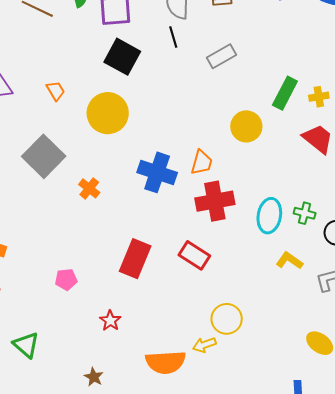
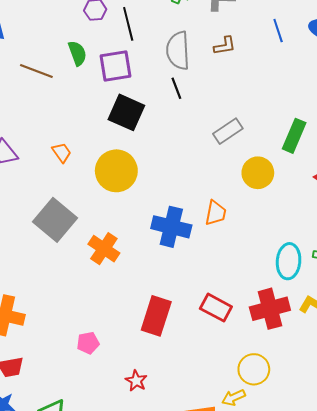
gray rectangle: (221, 56) -> (228, 131), moved
orange cross: (89, 188) -> (104, 249), size x1.4
red cross: (215, 201) -> (270, 309), moved

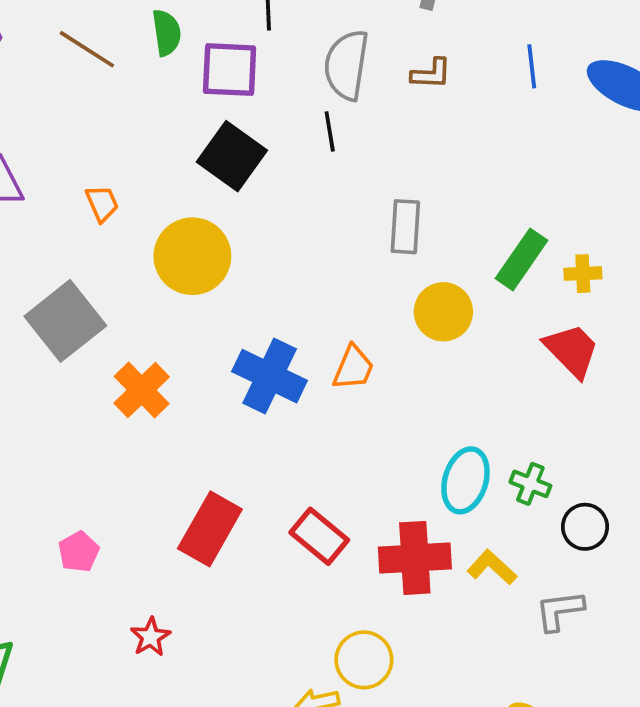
gray rectangle: (228, 131) -> (405, 227), turned -64
pink pentagon: (88, 343) -> (79, 552), turned -30

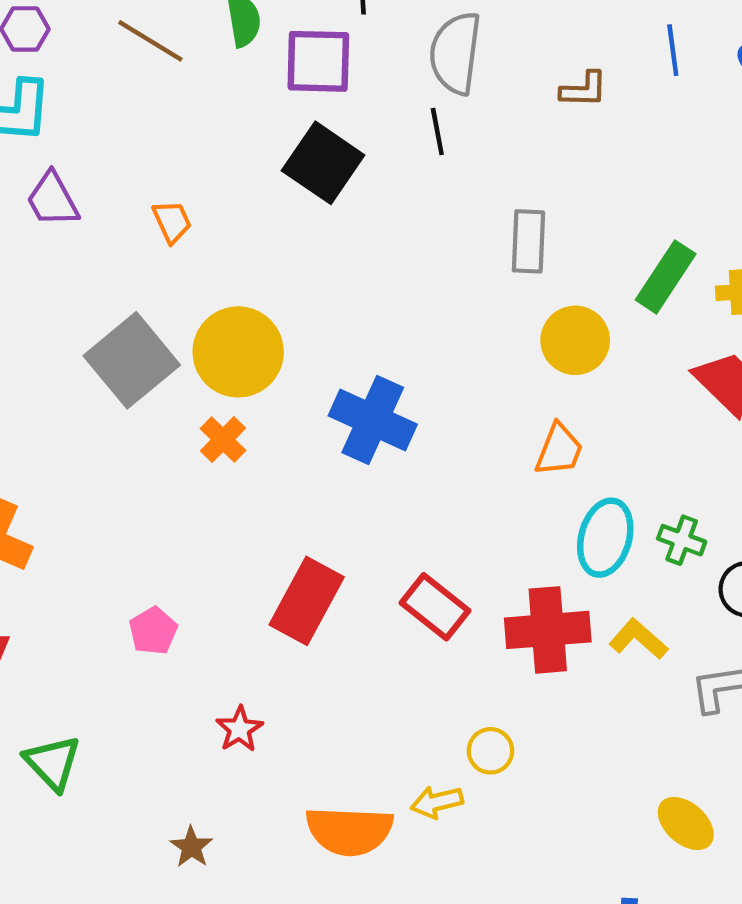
brown L-shape: (431, 74) -> (584, 90), moved
yellow circle: (192, 256) -> (238, 352), moved
orange trapezoid: (353, 368) -> (559, 450), moved
orange cross: (142, 390) -> (223, 440), size x0.7
yellow circle: (364, 660) -> (490, 751), size x0.7

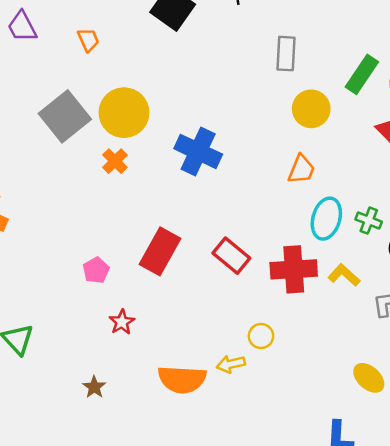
pink pentagon: (153, 631) -> (96, 270), moved

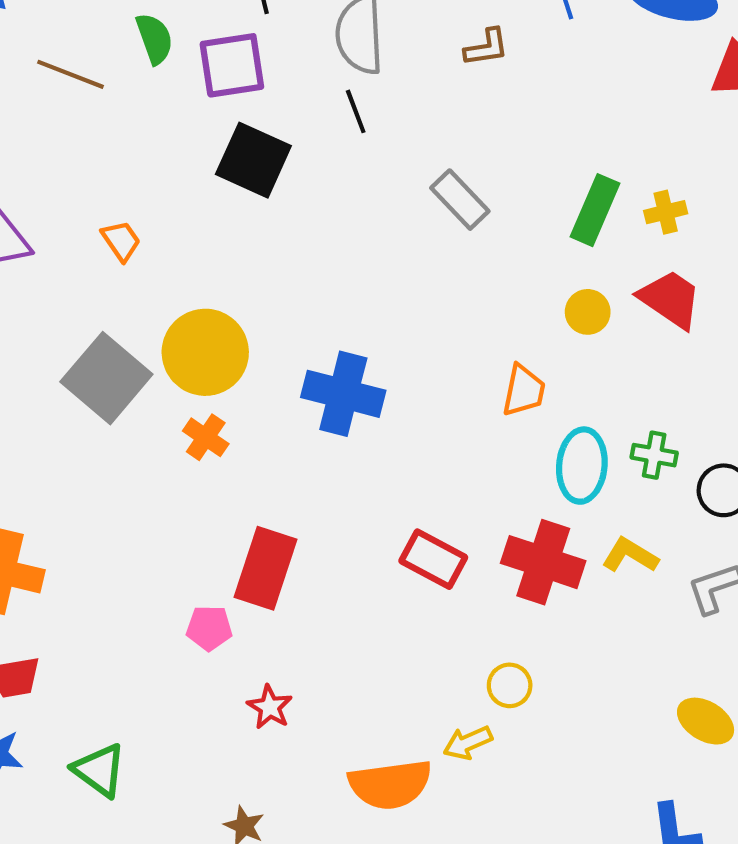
gray rectangle: (286, 54) -> (460, 200), turned -36
yellow circle: (311, 109) -> (588, 312), moved, size x0.7
red rectangle: (160, 251) -> (266, 568), moved
red cross: (294, 269) -> (543, 562), turned 33
pink pentagon: (96, 270) -> (209, 628), turned -30

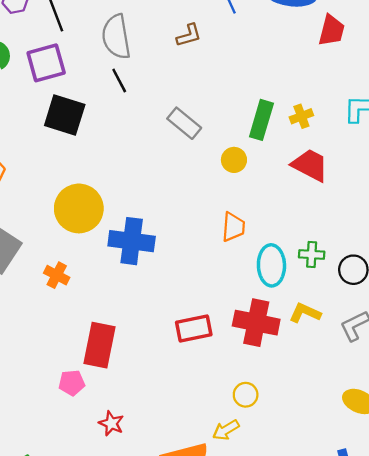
yellow circle: (588, 312) -> (234, 160), moved
yellow circle: (205, 352) -> (79, 208), moved
red rectangle: (433, 559) -> (194, 328), turned -33

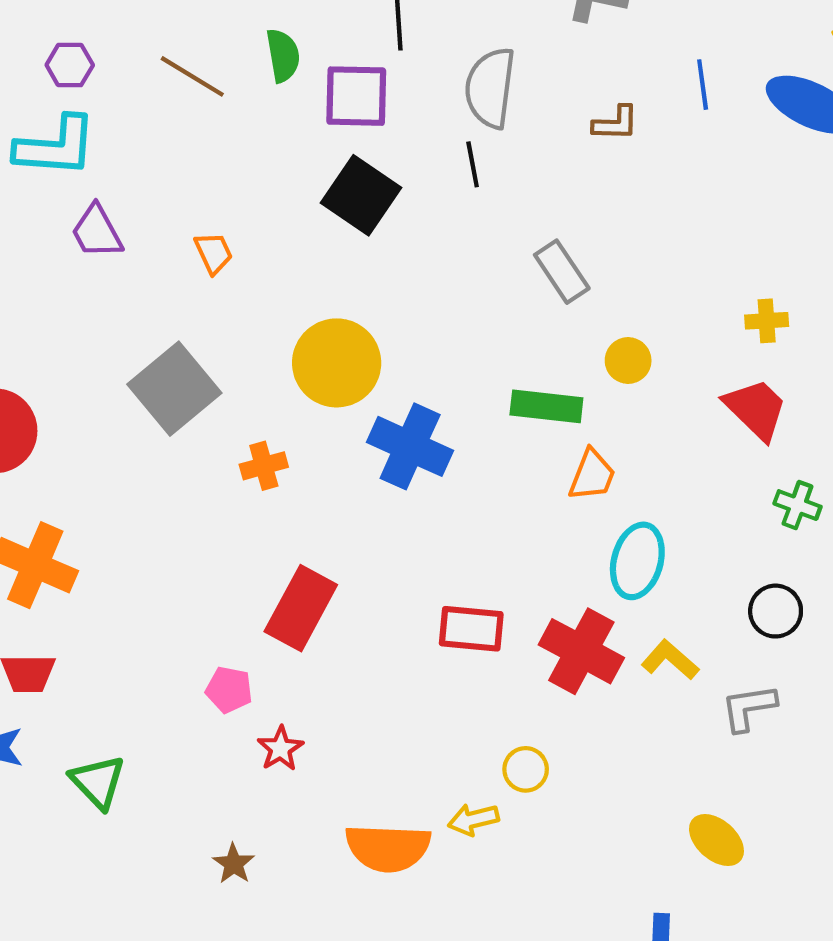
green rectangle: (261, 120) -> (546, 406), moved, turned 63
green cross: (312, 255) -> (797, 505), moved
orange cross: (57, 275) -> (264, 466), turned 30
pink pentagon: (72, 383) -> (229, 690), moved

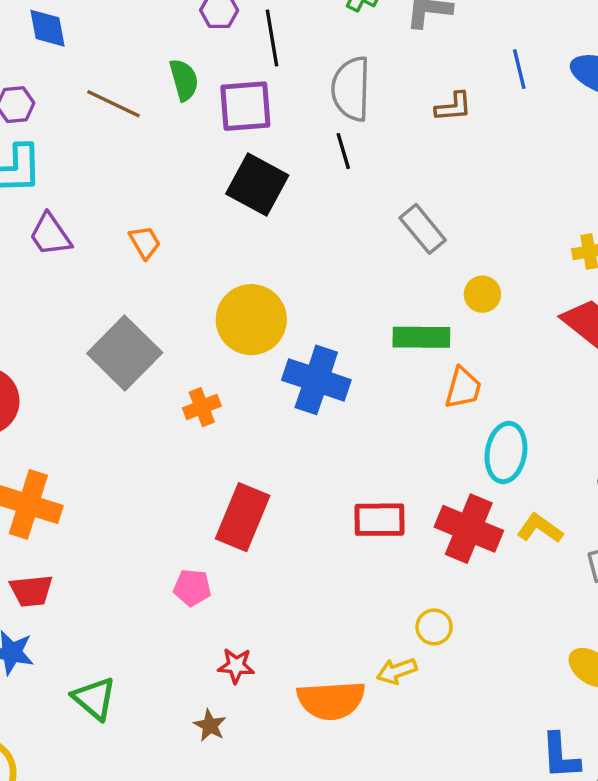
red star: (280, 749) -> (236, 666), moved, turned -30
green triangle: (98, 782) -> (94, 698), moved

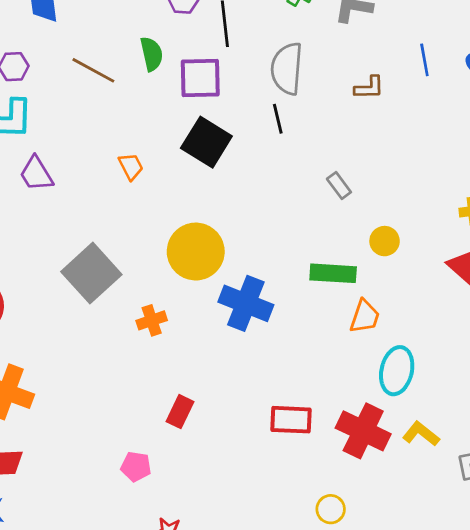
gray rectangle: (423, 229) -> (339, 185), size x0.7
orange trapezoid: (145, 242) -> (131, 166), moved
red rectangle: (243, 517) -> (180, 412), size x0.6

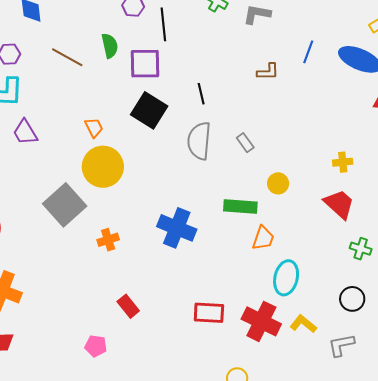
blue line: (424, 60) -> (308, 52), turned 30
gray semicircle: (287, 69) -> (199, 141), moved
yellow circle: (196, 252) -> (103, 167), moved
red rectangle: (180, 412) -> (128, 306), turned -65

